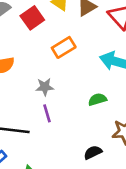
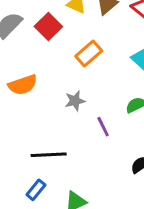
purple line: (47, 113) -> (103, 127), moved

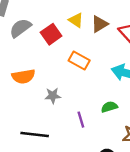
orange rectangle: (89, 53) -> (79, 60), turned 60
gray star: (75, 101) -> (53, 96), moved

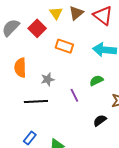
yellow triangle: (76, 20) -> (56, 13), turned 32
orange semicircle: (23, 76) -> (20, 68), turned 108
black line: (35, 134) -> (36, 102), moved

